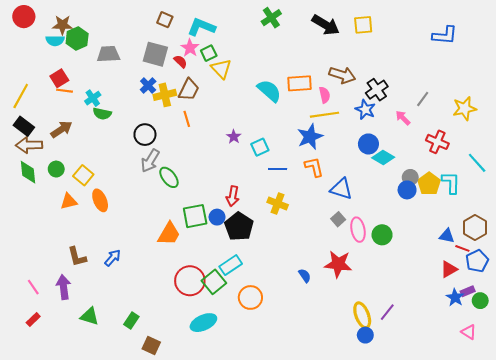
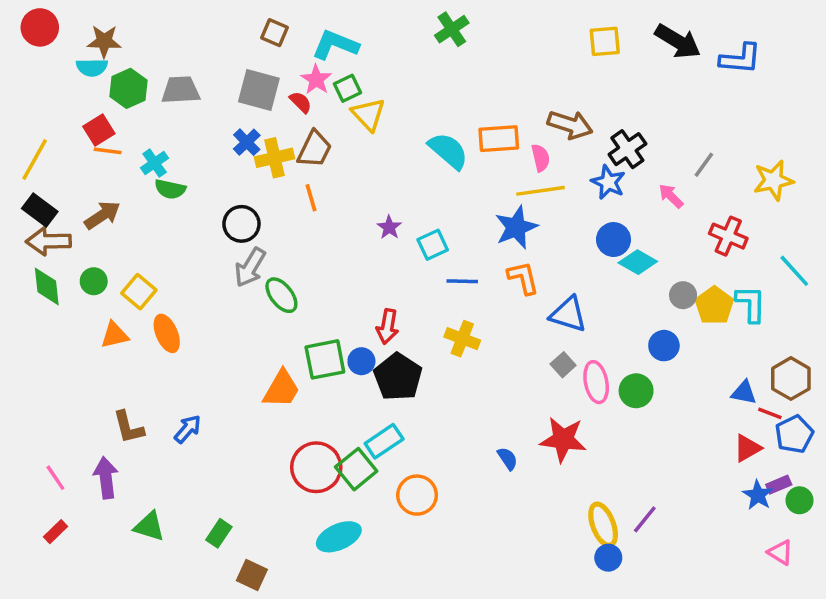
black arrow: (326, 25) -> (678, 41), moved
green hexagon: (77, 38) -> (128, 88), moved
blue circle: (407, 190) -> (664, 346), moved

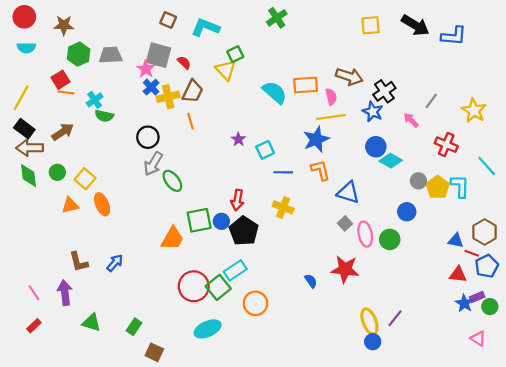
cyan semicircle: (92, 67) -> (26, 48), moved
pink star: (316, 80) -> (146, 69), moved
green square: (348, 88) -> (235, 54), moved
yellow star: (773, 180) -> (474, 111), turned -30
red triangle: (747, 448) -> (458, 275), turned 36

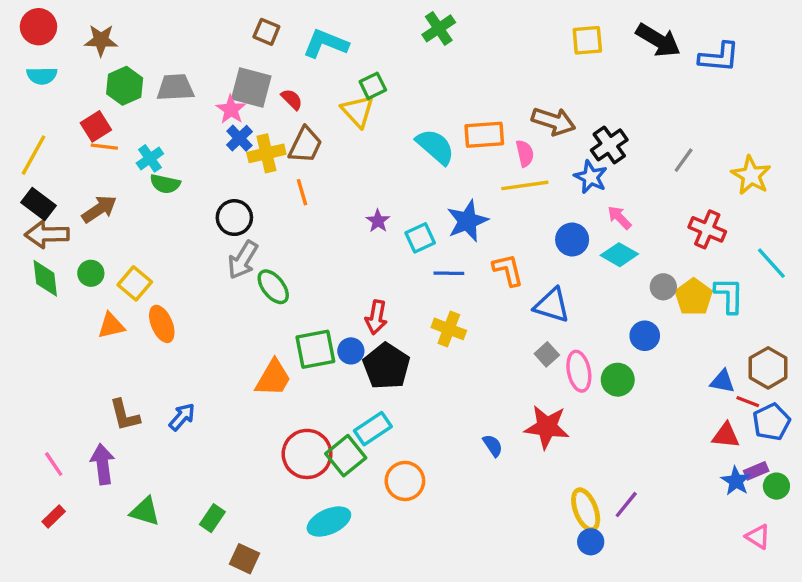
pink arrow: (411, 120) -> (619, 218), moved
blue star: (316, 139) -> (467, 221), moved
blue circle: (376, 147) -> (572, 239), moved

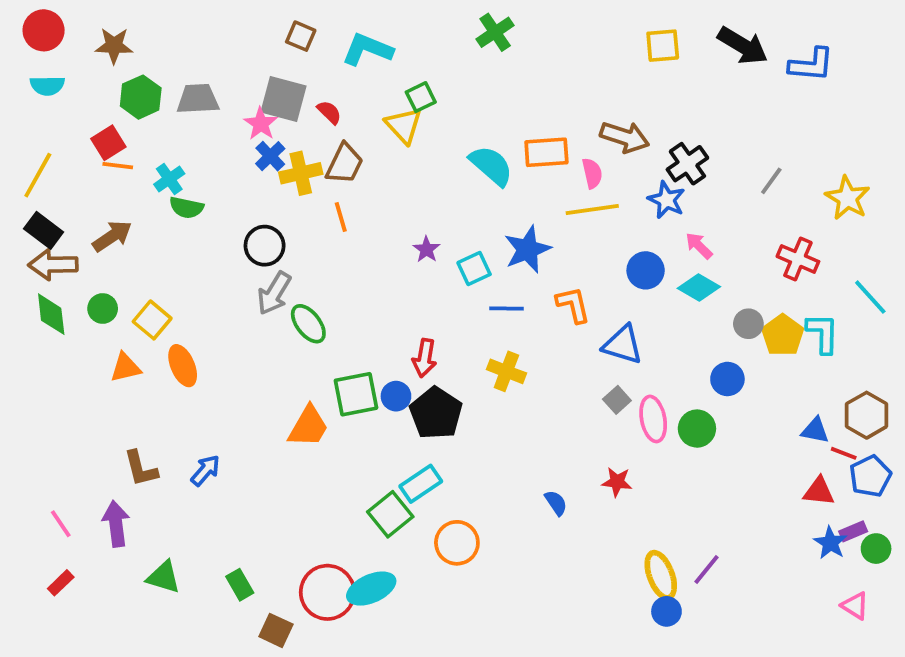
red star: (547, 427) -> (617, 482), size x0.6
red circle: (307, 454) -> (327, 592), moved
green rectangle: (212, 518) -> (240, 585), turned -64

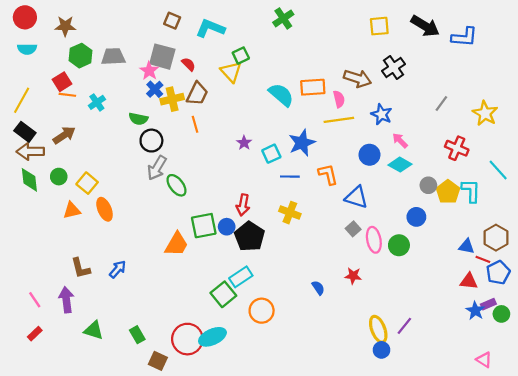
black cross: (687, 164) -> (393, 68), moved
green semicircle: (186, 208) -> (138, 119), moved
pink triangle: (855, 606) -> (484, 360), moved

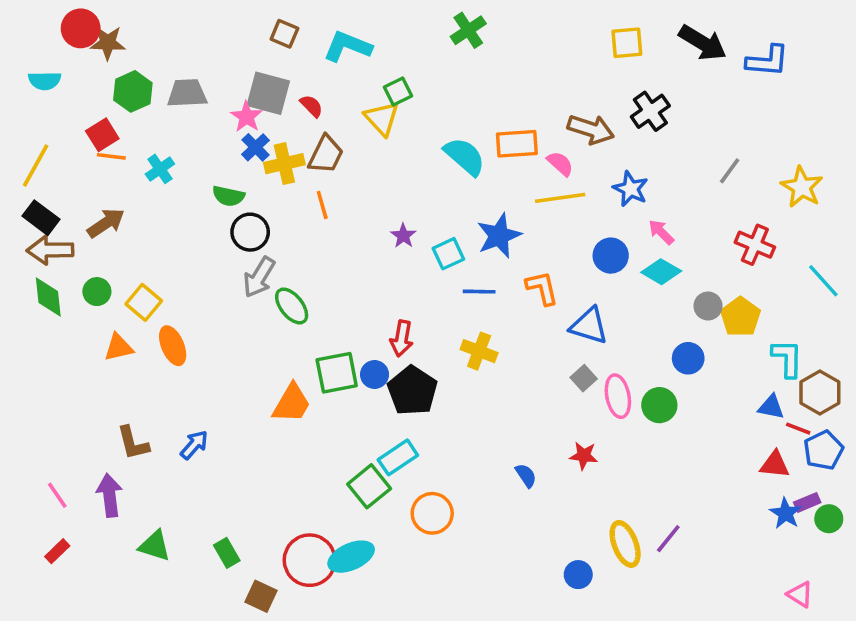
red circle: (25, 17) -> (81, 28), moved
pink semicircle: (339, 99) -> (560, 164), turned -35
cyan L-shape: (471, 191) -> (787, 358), moved
blue circle: (381, 350) -> (578, 575), moved

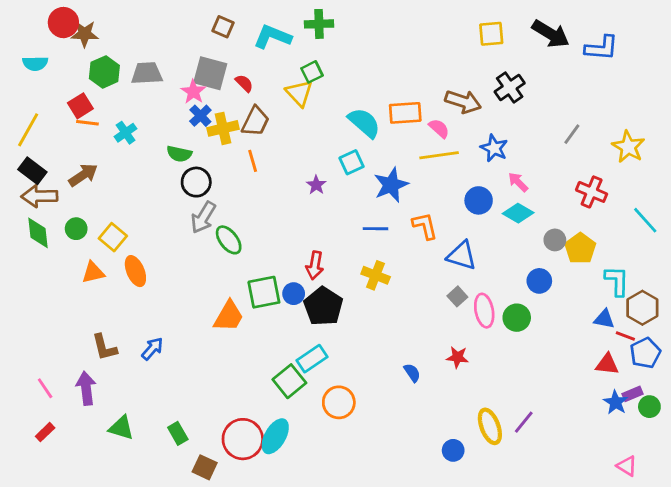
green cross: (468, 30) -> (319, 24), moved, turned 32
cyan square: (448, 254) -> (351, 162), moved
cyan ellipse: (351, 557) -> (275, 436), turned -36

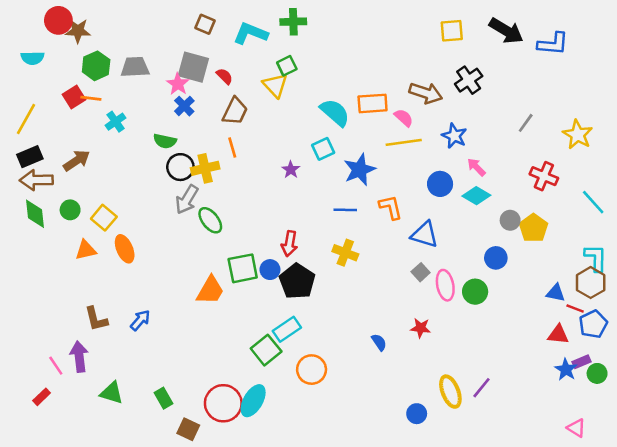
orange line: (87, 123) -> (91, 98), moved
yellow cross: (223, 128) -> (205, 168), moved
black rectangle: (32, 171) -> (30, 157), turned -60
cyan L-shape: (617, 281) -> (596, 258), moved
pink line: (45, 388) -> (56, 366), moved

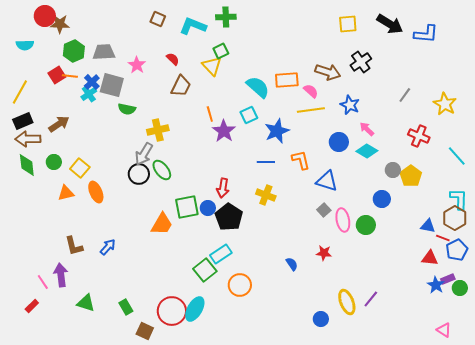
gray square: (193, 67) -> (112, 85), moved
blue cross: (184, 106) -> (92, 82), moved
orange line: (232, 148) -> (210, 114), moved
black circle: (180, 167) -> (139, 174), moved
purple star: (291, 170) -> (224, 131), size x1.6

